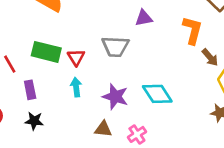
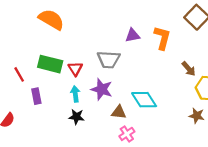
orange L-shape: (192, 30) -> (162, 38), moved
purple star: (115, 97) -> (102, 89), moved
black star: (34, 121) -> (76, 117), moved
brown triangle: (103, 129) -> (119, 112), moved

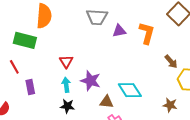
orange semicircle: (51, 19) -> (44, 16), turned 65
gray trapezoid: (109, 60) -> (97, 17), moved
green rectangle: (50, 64) -> (25, 40), moved
brown star: (197, 116) -> (170, 105), moved

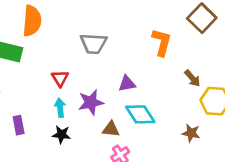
gray trapezoid: (97, 17) -> (93, 44), moved
purple triangle: (119, 31) -> (127, 84), moved
purple star: (91, 81) -> (91, 102), turned -30
purple rectangle: (30, 87) -> (19, 125), moved

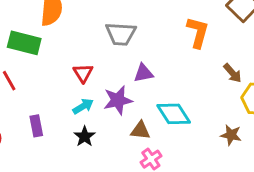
purple triangle: (127, 84) -> (143, 73), moved
cyan arrow: (60, 108) -> (83, 106), turned 66
black star: (61, 134) -> (85, 136), turned 30

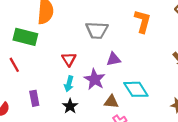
orange L-shape: (198, 32) -> (143, 21), moved
purple star: (118, 100) -> (95, 79), turned -30
cyan arrow: (83, 106) -> (69, 84), turned 136

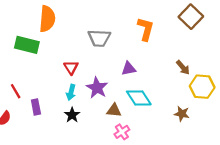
purple triangle: (114, 59) -> (129, 69), moved
red line: (14, 65) -> (16, 91), moved

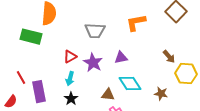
orange L-shape: (146, 29) -> (136, 23), turned -115
red triangle: (71, 67) -> (70, 57), turned 32
purple star: (97, 88) -> (93, 63), moved
purple rectangle: (36, 107) -> (39, 92), size x1.5
brown star: (182, 114) -> (161, 94), moved

